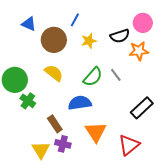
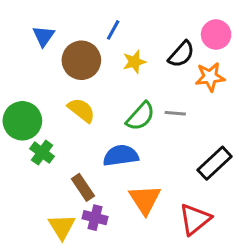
blue triangle: (29, 24) -> (44, 36), turned 42
black semicircle: (120, 36) -> (181, 54), turned -30
gray line: (116, 75) -> (175, 113), turned -48

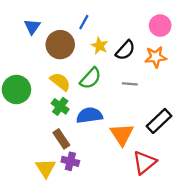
black semicircle: (181, 54) -> (125, 50), moved
yellow star: (134, 62) -> (100, 46), turned -30
green semicircle: (140, 116) -> (91, 78), moved
green cross: (42, 153) -> (60, 106), moved
orange triangle: (145, 199) -> (122, 134), moved

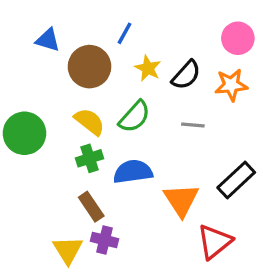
blue triangle: (32, 27) -> (48, 40), turned -48
green cross: (60, 106) -> (90, 158), turned 36

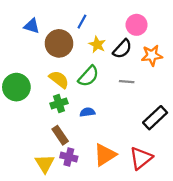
pink circle: (238, 38) -> (137, 25), moved
blue semicircle: (133, 172) -> (87, 112), size x0.6
orange triangle: (181, 200) -> (105, 155), moved, turned 30

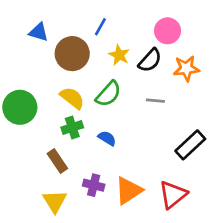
blue semicircle: (87, 112) -> (107, 138), turned 40
brown rectangle: (60, 135) -> (57, 161), moved
purple cross: (69, 157) -> (94, 185), moved

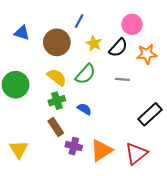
blue triangle: (39, 32) -> (22, 33), moved
brown rectangle: (57, 161) -> (56, 127), moved
yellow triangle: (55, 201) -> (19, 149), moved

